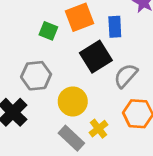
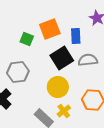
gray semicircle: (126, 76) -> (88, 60), moved, turned 42
yellow circle: (73, 101) -> (58, 87), moved

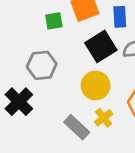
green square: (27, 39) -> (54, 21), turned -32

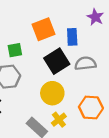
green square: (54, 21) -> (15, 50), moved

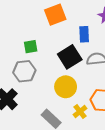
orange square: (44, 29) -> (55, 15), moved
yellow cross: (59, 120) -> (80, 112), moved

